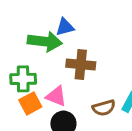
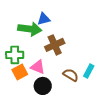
brown cross: (81, 65) -> (55, 45), turned -30
brown semicircle: (104, 108) -> (71, 75), turned -133

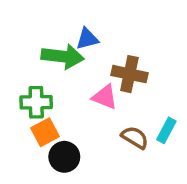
brown cross: (55, 45) -> (129, 74), moved, turned 36
pink triangle: (38, 67) -> (105, 97), moved
black circle: (43, 86) -> (64, 157), moved

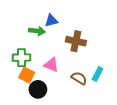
green arrow: (63, 56) -> (37, 31), size x0.7
pink triangle: (105, 97) -> (51, 65), moved
orange square: (45, 132) -> (27, 75), turned -35

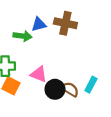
brown cross: (76, 41) -> (65, 23), moved
black circle: (38, 89) -> (55, 89), moved

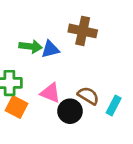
blue triangle: (39, 24) -> (50, 49), moved
brown semicircle: (70, 89) -> (88, 96), moved

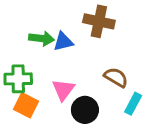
pink triangle: (50, 93) -> (63, 90), turned 45
brown semicircle: (88, 96) -> (116, 77), moved

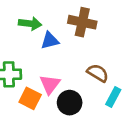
green arrow: (41, 38) -> (30, 24), moved
orange square: (26, 105) -> (30, 98), moved

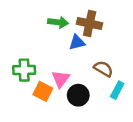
green arrow: (30, 24) -> (58, 22), moved
blue triangle: (50, 41) -> (77, 42), moved

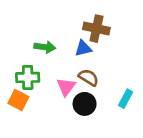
green arrow: (58, 22) -> (45, 47), moved
brown semicircle: (103, 69) -> (89, 77), moved
orange square: (43, 91) -> (18, 100), moved

